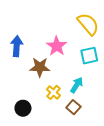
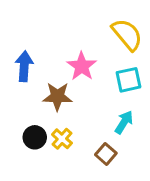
cyan arrow: (77, 85) -> (124, 122), moved
yellow cross: (53, 92) -> (62, 139), moved
black circle: (23, 108) -> (35, 137), moved

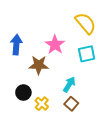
cyan arrow: (124, 122) -> (69, 84), moved
yellow cross: (62, 139) -> (42, 104), moved

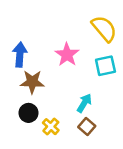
brown star: (39, 65) -> (32, 82), moved

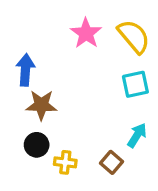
pink star: (67, 55) -> (86, 33), moved
cyan arrow: (84, 103) -> (137, 135), moved
yellow cross: (51, 127) -> (65, 162), turned -35

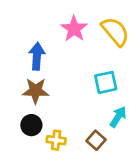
blue arrow: (25, 70) -> (37, 56), moved
cyan square: (135, 84) -> (106, 82), moved

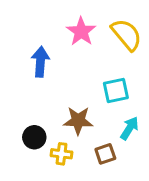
brown star: (36, 91) -> (78, 121), moved
brown square: (96, 140) -> (105, 154), turned 30

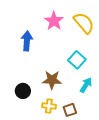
cyan square: (116, 90) -> (77, 60), turned -36
yellow cross: (61, 154) -> (49, 106), moved
brown square: (105, 154) -> (70, 110), moved

